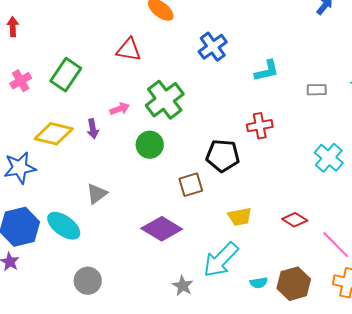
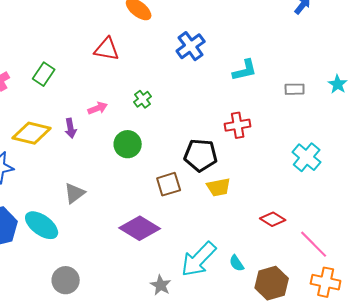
green rectangle: (66, 75) -> (44, 74), size x0.7
green cross: (165, 100) -> (143, 99), size x0.5
yellow trapezoid: (240, 217) -> (219, 187), moved
cyan semicircle: (259, 283) -> (237, 263), moved, turned 66

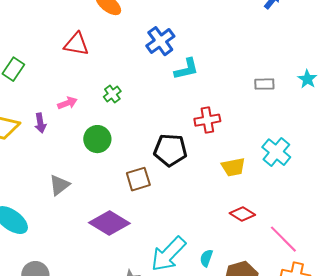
cyan L-shape: (245, 70) -> (186, 69), moved
yellow trapezoid: (219, 187) -> (233, 167), moved
gray triangle: (75, 193) -> (59, 185), moved
cyan semicircle: (237, 263) -> (206, 258), turned 54

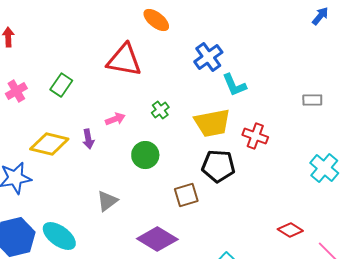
red triangle: (76, 44) -> (124, 60), size x1.4
cyan L-shape: (186, 69) -> (234, 85), turned 80
red cross: (207, 120) -> (255, 136), turned 30
yellow trapezoid: (233, 167) -> (212, 123), moved, size x1.5

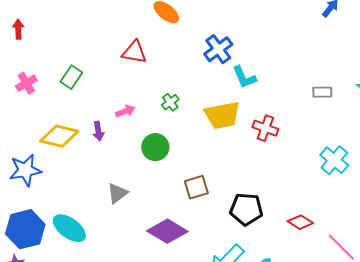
red triangle: (124, 60) -> (134, 52), size x0.7
black pentagon: (218, 166) -> (246, 209), moved

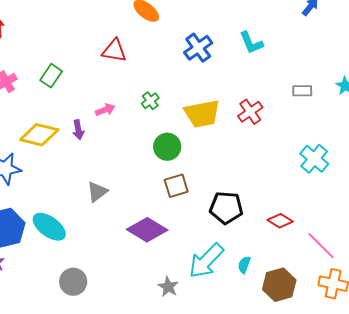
cyan L-shape: (244, 77) -> (251, 43), moved
red cross: (265, 128) -> (250, 112), moved, turned 35
green circle: (155, 147) -> (167, 147), moved

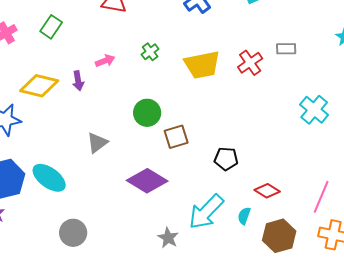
gray rectangle: (302, 91) -> (286, 49), moved
green circle: (167, 147) -> (147, 113), moved
black pentagon: (226, 208) -> (226, 159), size x0.7
red diamond: (280, 221) -> (267, 191), moved
pink line: (321, 246) -> (321, 197), turned 68

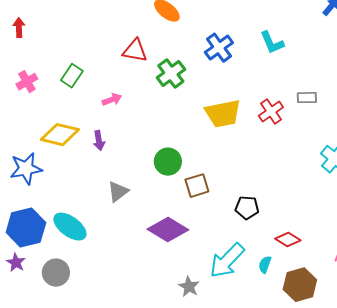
green cross: (150, 52) -> (171, 74), moved, size x1.6
pink arrow: (105, 61) -> (112, 100), moved
purple arrow: (78, 81) -> (99, 141), moved
gray circle: (73, 233) -> (56, 273), moved

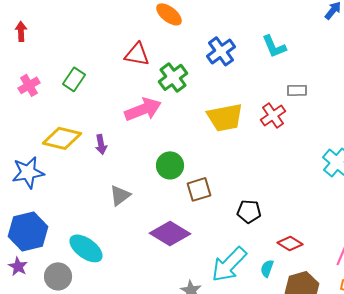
gray rectangle: (307, 98) -> (297, 90), moved
pink arrow: (112, 100) -> (143, 109), moved, size x1.8
cyan ellipse: (70, 227) -> (86, 248), moved

